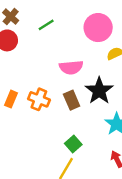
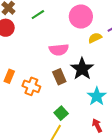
orange cross: (39, 99) -> (31, 86), moved

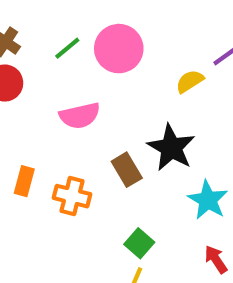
pink circle: (81, 17) -> (119, 49), moved
pink semicircle: (59, 50) -> (80, 116), moved

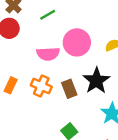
pink circle: (119, 49) -> (77, 42), moved
orange cross: (72, 196) -> (41, 86), moved

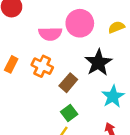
brown rectangle: (69, 89) -> (68, 83), moved, turned 60

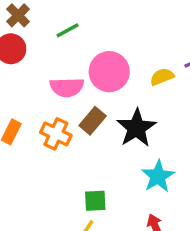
brown rectangle: (68, 83) -> (93, 121), moved
green square: (69, 113) -> (95, 201), turned 35

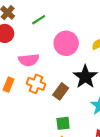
pink semicircle: (67, 87) -> (29, 60), moved
brown rectangle: (93, 121) -> (61, 91), moved

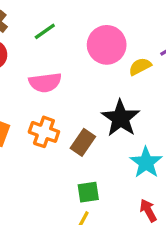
pink circle: (66, 43) -> (107, 45), moved
pink semicircle: (29, 60) -> (45, 83), moved

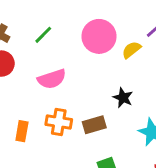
black star: (121, 118) -> (123, 98), size x0.6
brown rectangle: (83, 142) -> (94, 125), turned 50

